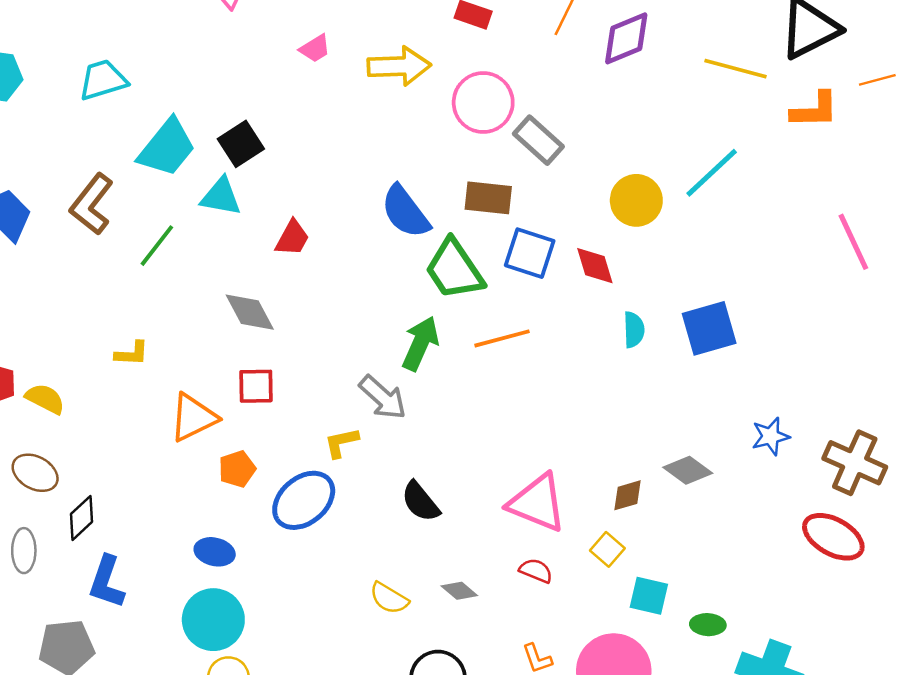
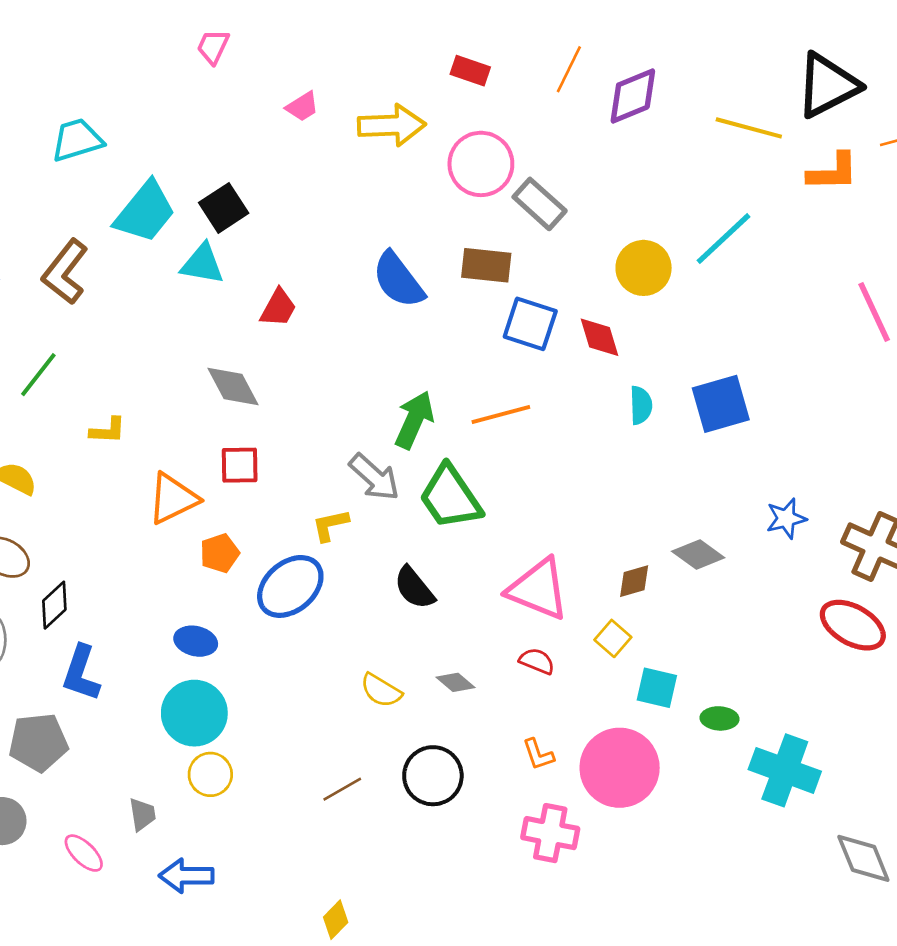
green line: (157, 246) -> (38, 375), moved
green trapezoid: (454, 269) -> (450, 497), moved

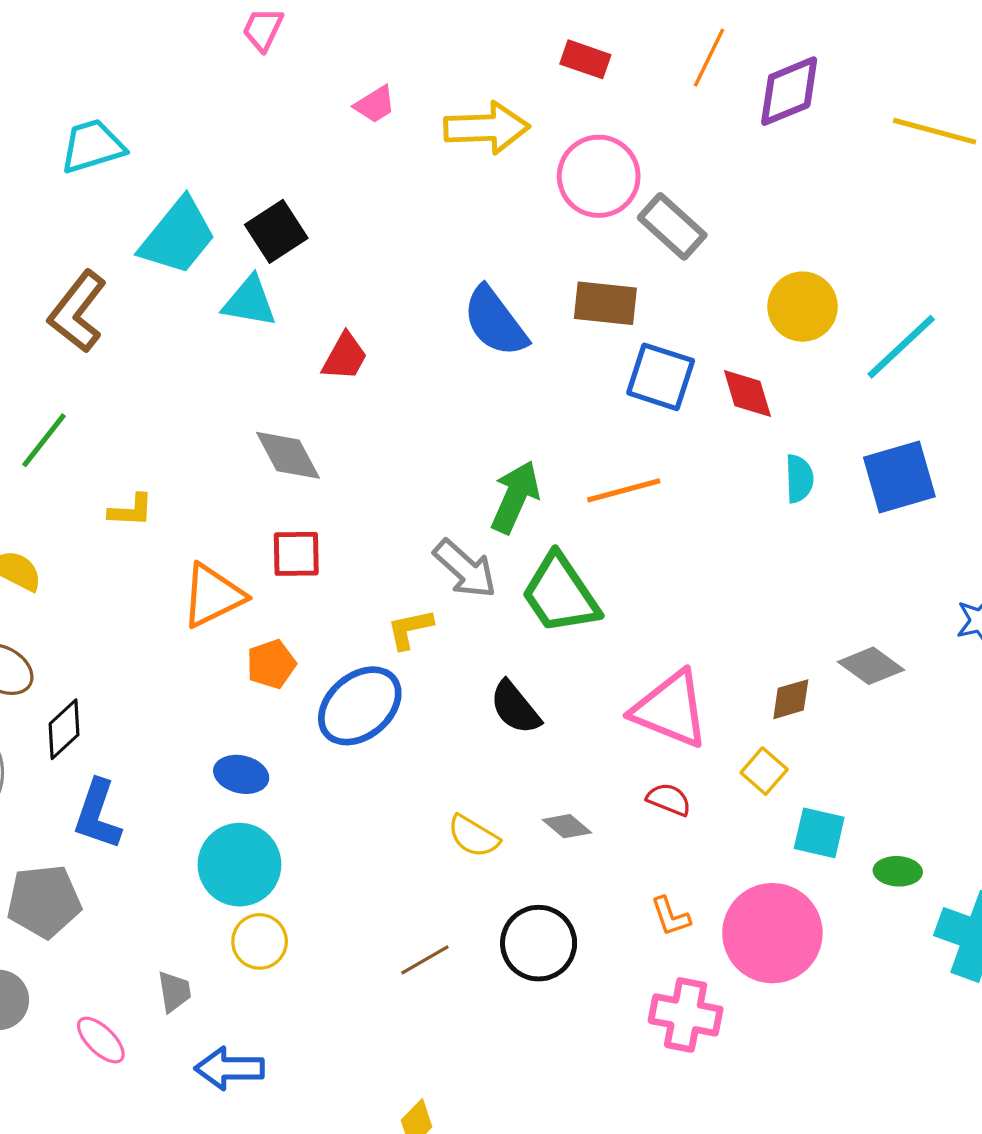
cyan line: (724, 239) -> (901, 347), moved

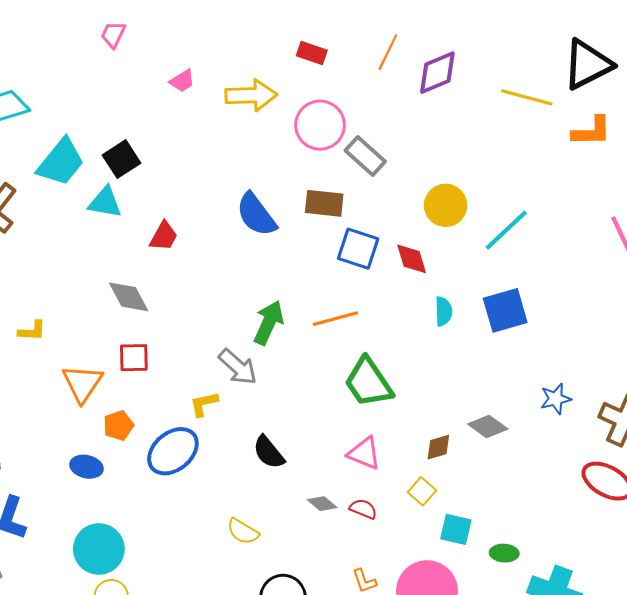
green trapezoid: (560, 594) -> (368, 382), moved
orange triangle: (213, 596) -> (82, 383), turned -30
pink triangle: (671, 709) -> (364, 453), size x0.7
blue ellipse: (241, 774) -> (87, 467), moved
gray diamond: (567, 826) -> (322, 504), moved

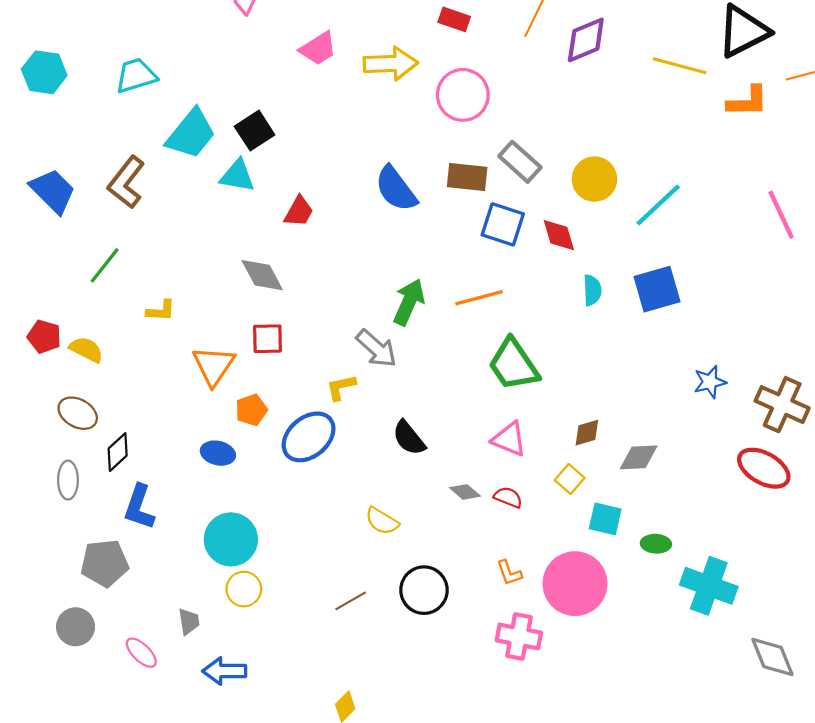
pink trapezoid: (182, 81) -> (318, 49), size x1.4
gray rectangle: (365, 156) -> (520, 162), moved
gray diamond: (488, 427) -> (639, 457), moved, turned -39

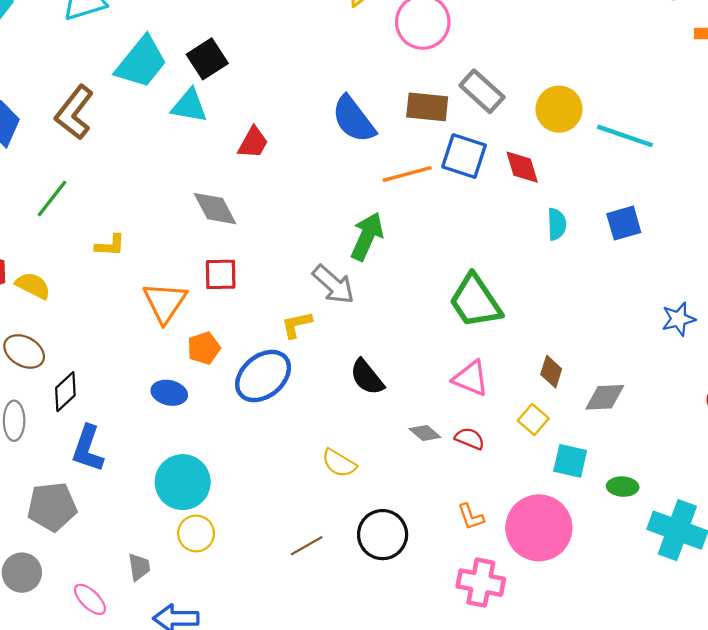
cyan line: (658, 205) -> (625, 136), turned 62
blue square: (657, 289) -> (624, 223), size x0.7
orange line: (479, 298) -> (407, 174), moved
brown diamond: (587, 433) -> (551, 372), turned -56

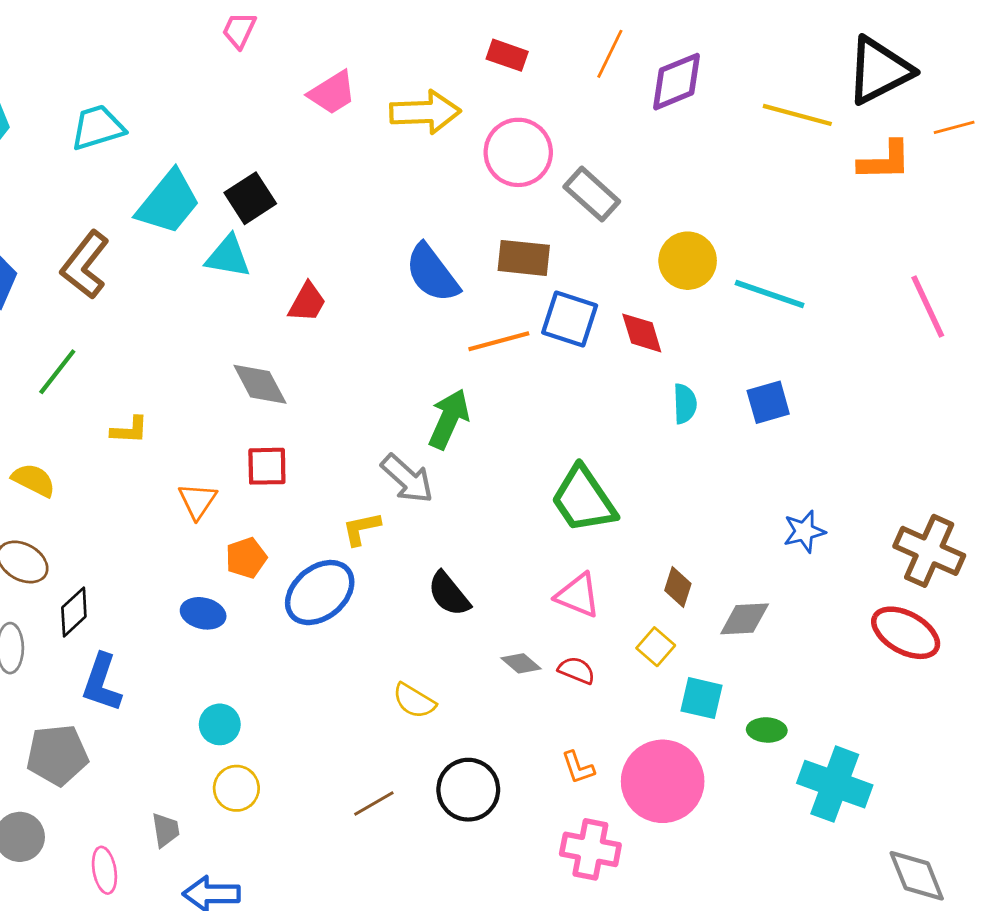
gray rectangle: (482, 91) -> (592, 194), moved
orange triangle: (165, 302) -> (198, 501), size x0.7
blue star: (678, 319) -> (804, 531), moved
cyan circle: (183, 482) -> (220, 724), size x0.6
pink ellipse: (90, 599) -> (104, 870), turned 36

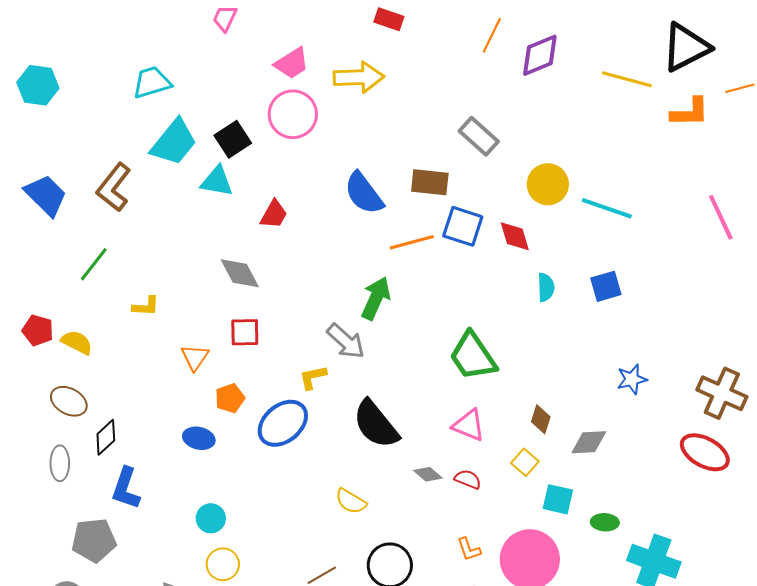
red rectangle: (507, 55) -> (389, 19), moved
cyan trapezoid: (98, 127) -> (152, 82), moved
pink circle: (518, 152) -> (293, 114), moved
black semicircle: (449, 594) -> (376, 424), size x1.5

